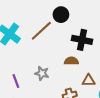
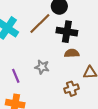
black cross: (82, 40) -> (67, 32), moved

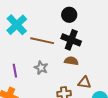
brown line: (40, 23) -> (42, 41), moved, turned 45

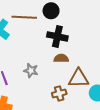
brown line: (42, 41) -> (24, 17), moved
brown triangle: (85, 82) -> (79, 78), size x1.5

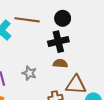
black circle: (51, 11) -> (63, 18), moved
black cross: (57, 36) -> (58, 42), turned -30

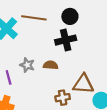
brown semicircle: (60, 63) -> (51, 65), moved
gray star: (29, 73) -> (27, 65), moved

